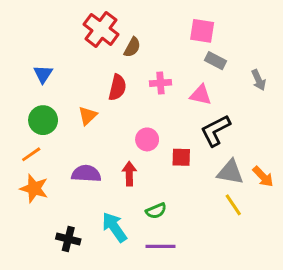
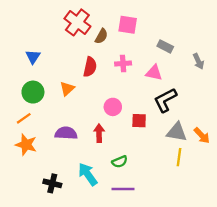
pink square: (202, 31) -> (128, 25), moved
yellow line: (233, 205) -> (179, 157), turned 42

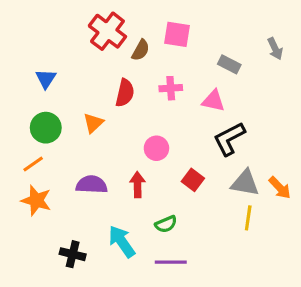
gray arrow: (198, 61) -> (275, 49), moved
red square: (139, 121) -> (193, 180), moved, turned 35

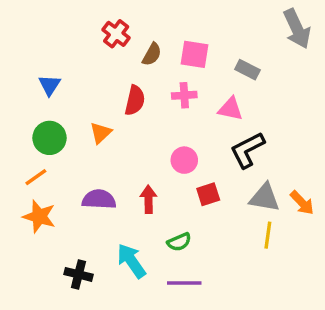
red cross: (107, 31) -> (116, 34), size x0.7
pink square: (177, 34) -> (195, 54), moved
gray arrow: (275, 49) -> (297, 29), moved, size x1.6
pink circle: (156, 148) -> (184, 160), moved
red square: (193, 180) -> (208, 194), turned 35

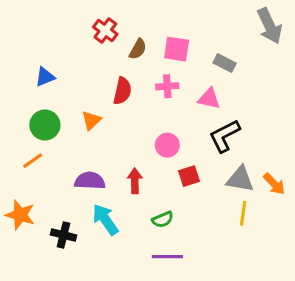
blue triangle: (49, 85) -> (45, 77), turned 35
orange star: (39, 216) -> (20, 215), moved
cyan arrow: (131, 261) -> (105, 219), moved
black cross: (78, 274) -> (64, 235), moved

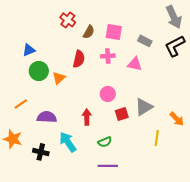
green circle: (45, 125) -> (39, 71), moved
black L-shape: (225, 136) -> (175, 46), moved
gray triangle: (240, 179) -> (144, 107), moved, turned -42
purple semicircle: (90, 181) -> (47, 117), moved

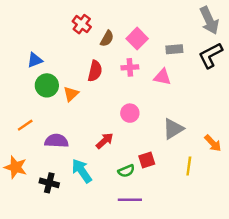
pink square: (114, 32) -> (137, 39), turned 36
gray rectangle: (145, 41) -> (174, 49), turned -32
red square: (122, 114) -> (147, 160), moved
red arrow: (87, 117) -> (105, 141), turned 49

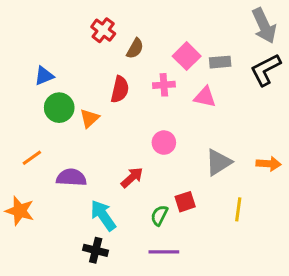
pink square: (137, 39) -> (187, 56), moved
orange arrow: (213, 143) -> (269, 164), moved, turned -42
green semicircle: (126, 171) -> (159, 215), turned 140
black cross: (49, 183) -> (96, 250), moved

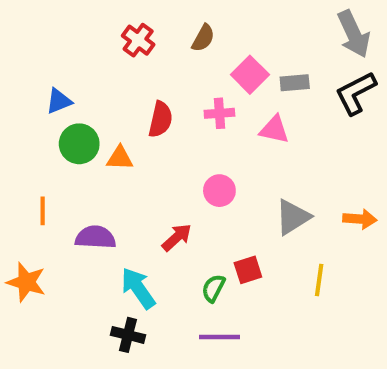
brown semicircle: (135, 48) -> (203, 38), moved
orange triangle: (90, 118) -> (120, 158), turned 45
orange line: (32, 158) -> (43, 211), turned -55

